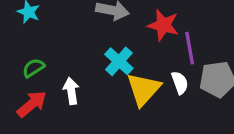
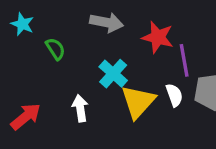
green semicircle: (33, 68) -> (55, 49), moved, turned 90
white arrow: (71, 91) -> (80, 108), moved

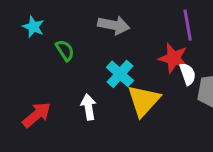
red star: (158, 37) -> (173, 58), moved
purple line: (184, 60) -> (188, 25), moved
white semicircle: (174, 95) -> (188, 74), moved

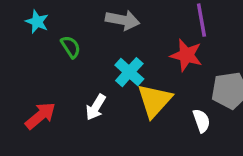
white semicircle: (188, 74) -> (201, 121), moved
white arrow: (89, 107) -> (96, 107), turned -140

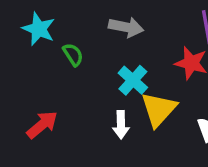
cyan star: (37, 22) -> (39, 29), size x1.4
white arrow: (96, 107) -> (121, 125), moved, turned -32

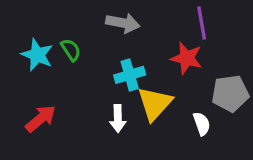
cyan star: (39, 29) -> (37, 55), moved
cyan cross: (133, 80) -> (130, 75), turned 32

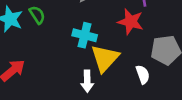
cyan cross: (130, 75) -> (85, 35), turned 30
white arrow: (118, 119) -> (87, 81), moved

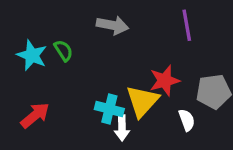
red star: (131, 22) -> (165, 81), moved, turned -30
cyan cross: (85, 35) -> (109, 109), moved

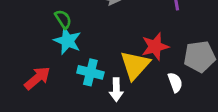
cyan star: (32, 55) -> (67, 41), moved
cyan cross: (109, 109) -> (90, 72), moved

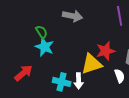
yellow triangle: (135, 65) -> (92, 64), turned 30
cyan cross: (90, 72) -> (62, 82), moved

